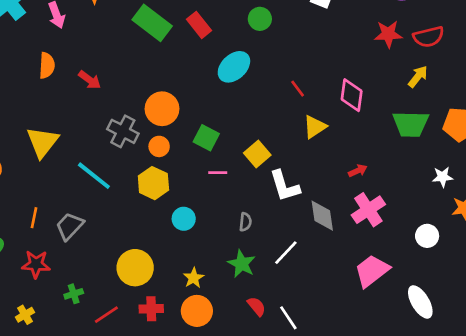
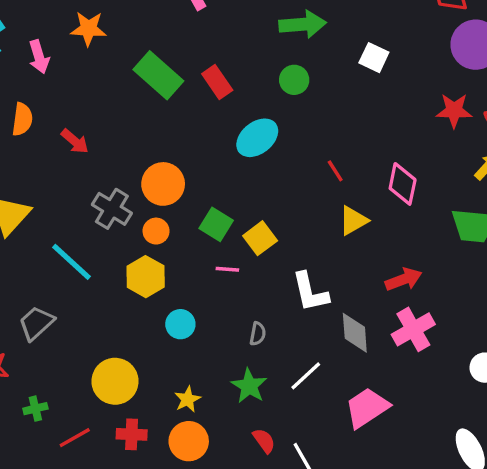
yellow square: (257, 154) -> (260, 238), moved
red arrow: (358, 171) -> (404, 279), size x1.5
pink trapezoid: (372, 271) -> (367, 408), moved

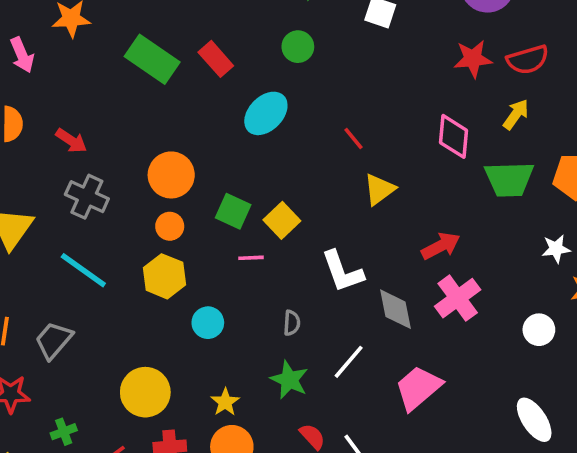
pink diamond: (403, 184) -> (454, 136), moved
gray cross: (112, 209) -> (87, 197), moved

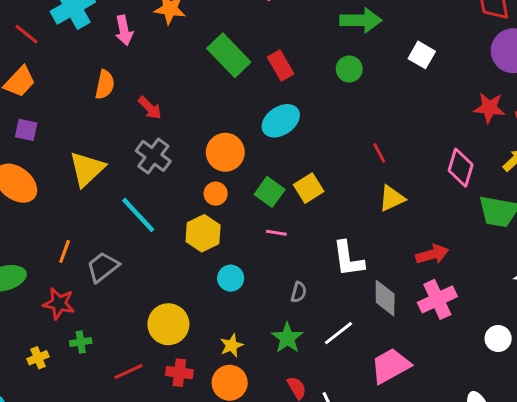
cyan ellipse: (266, 113) -> (281, 121), moved
yellow square: (282, 220) -> (309, 188), moved
green cross: (64, 432) -> (81, 342), moved

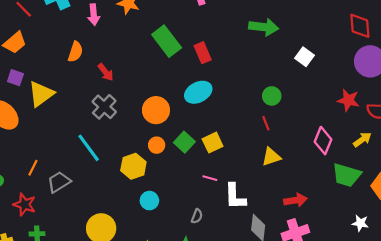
green circle: (349, 69) -> (272, 96), moved
yellow triangle: (87, 169) -> (41, 94), moved
orange circle: (216, 194) -> (157, 145), moved
pink line: (276, 233) -> (210, 178), moved

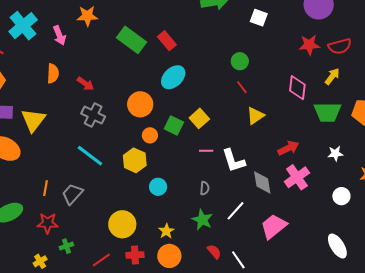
white star: (360, 223) -> (335, 154), moved

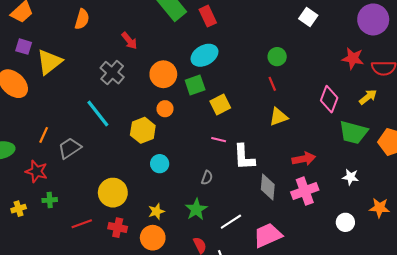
red arrow: (85, 84) -> (129, 41), moved
green square: (174, 125) -> (195, 85), moved, turned 30
white line: (235, 211) -> (231, 222), moved

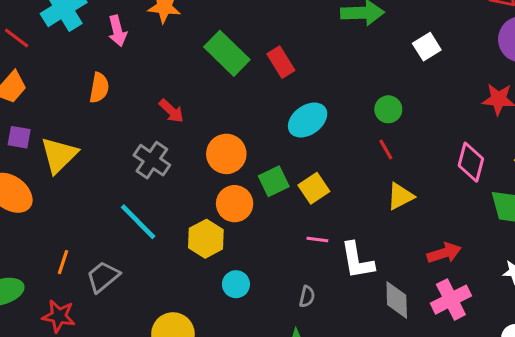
white square: (308, 17) -> (427, 47), turned 30
cyan ellipse: (204, 55) -> (308, 120), moved
green square: (195, 85) -> (274, 181), moved
orange circle: (165, 109) -> (235, 204), size x1.5

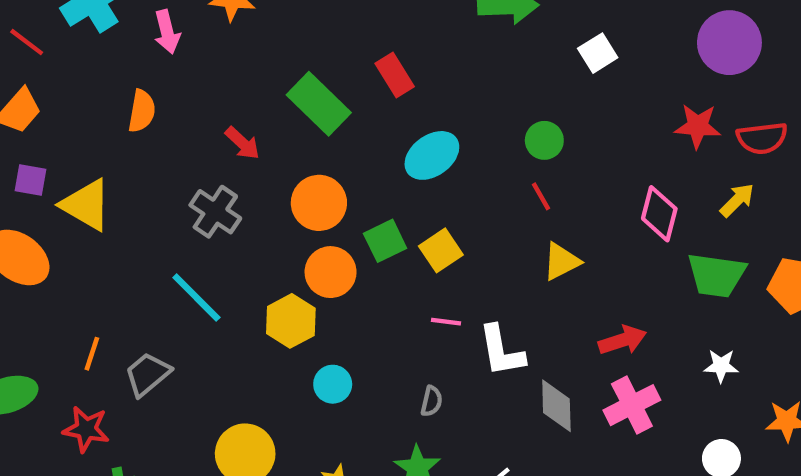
green rectangle: (227, 53) -> (319, 104), moved
yellow triangle: (59, 155) -> (86, 205), turned -45

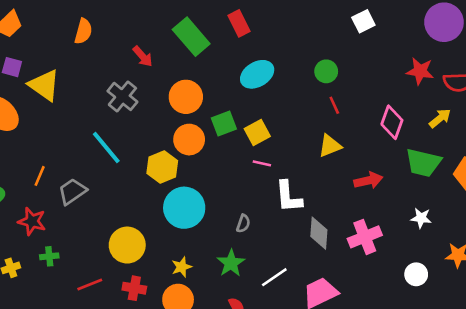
red line: (541, 196) -> (334, 105), moved
pink line: (446, 322) -> (262, 163), moved
red arrow: (622, 340) -> (368, 180), moved
cyan circle: (333, 384) -> (184, 208), size x1.8

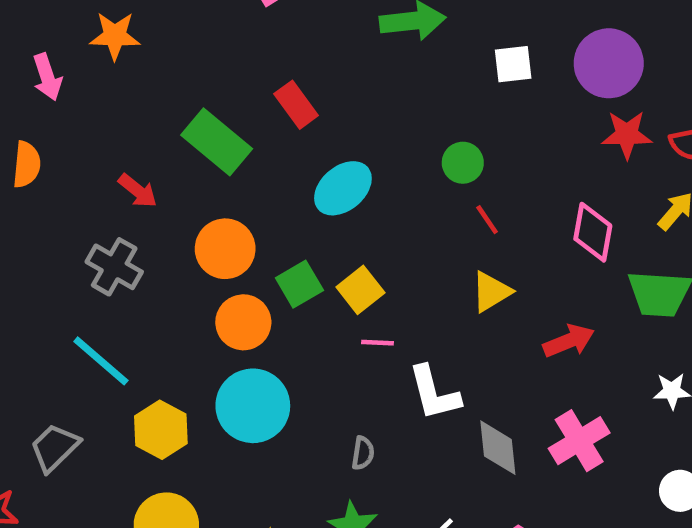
white square: (363, 21) -> (513, 64), turned 30
purple circle: (444, 22) -> (609, 63), moved
yellow hexagon: (162, 167) -> (161, 430), moved
cyan circle: (184, 208) -> (253, 406), moved

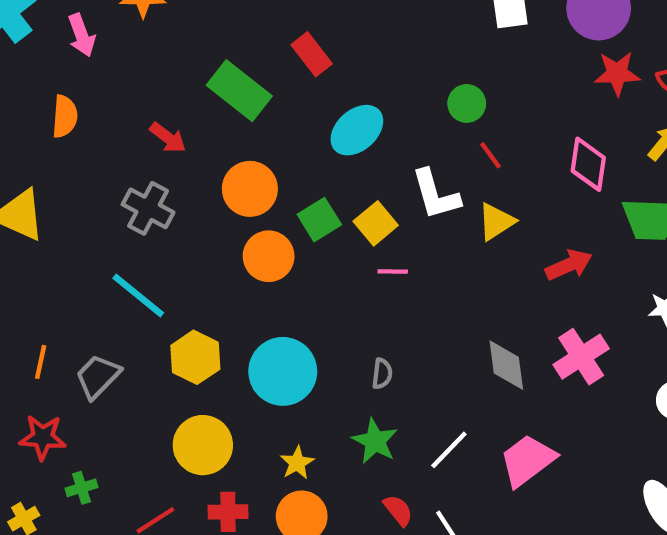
white L-shape: (434, 393) -> (436, 194), moved
cyan circle: (253, 406) -> (283, 371), moved

